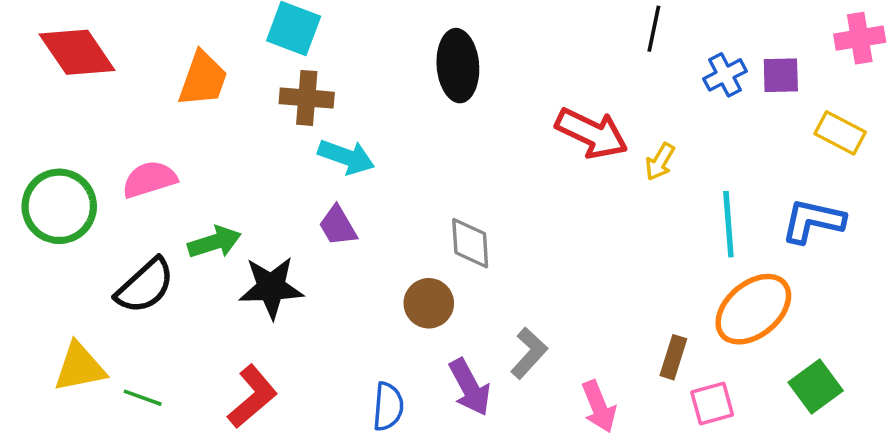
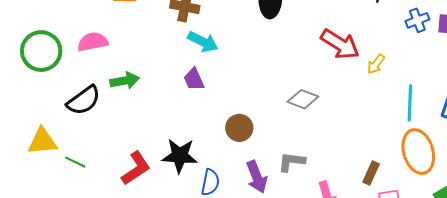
gray diamond: (470, 243) -> (303, 99), moved, turned -72
black star: (271, 287) -> (180, 156), moved
orange ellipse: (753, 309) -> (418, 152), turned -72
gray L-shape: (529, 353) -> (292, 162), turned -132

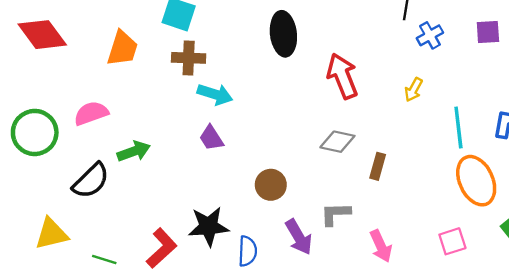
blue cross: (417, 20) -> (430, 35), moved
red arrow: (340, 44) -> (342, 76), moved, turned -135
green line: (75, 162) -> (104, 259), moved
brown rectangle: (371, 173) -> (378, 166), moved

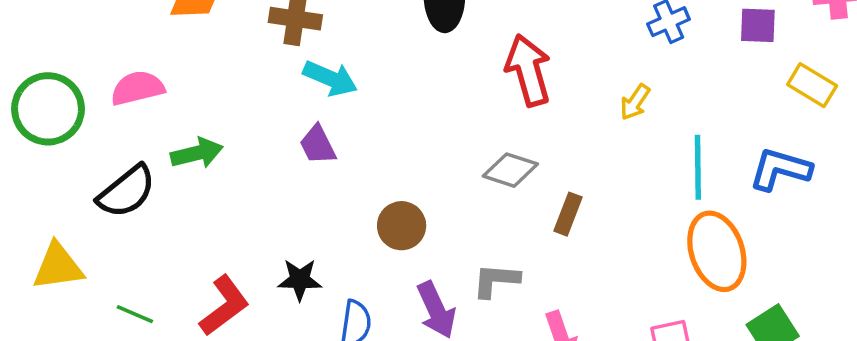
black star: (209, 226) -> (300, 280), size x0.7

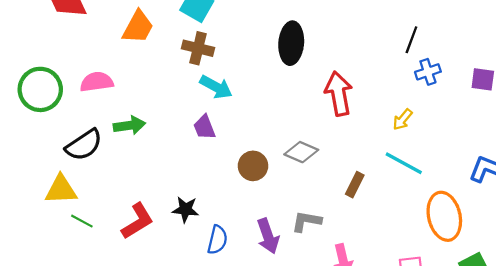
cyan line: (698, 167) -> (404, 163), moved, turned -66
gray diamond: (510, 170) -> (301, 152), moved
brown circle: (402, 226) -> (253, 166), moved
yellow triangle: (58, 267) -> (61, 190), moved

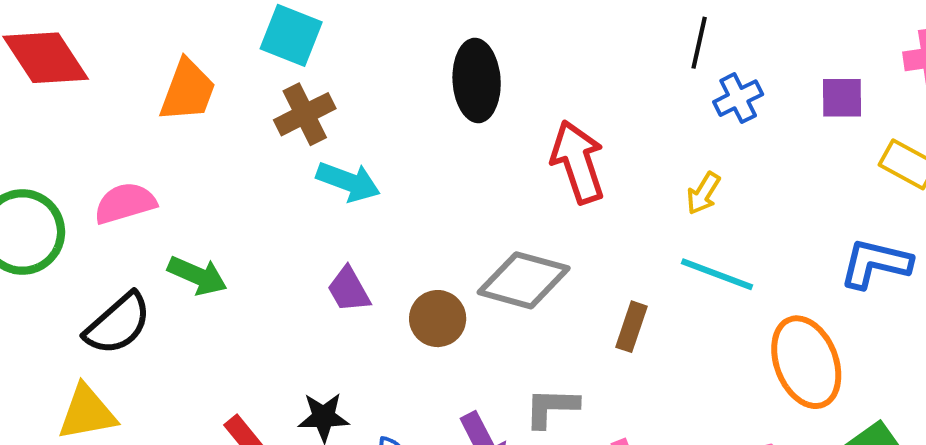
brown cross: (198, 48) -> (305, 114), turned -32
green arrow: (129, 125) -> (197, 276), turned 40
purple trapezoid: (204, 127) -> (349, 290), moved
gray diamond: (301, 152) -> (524, 280), size x1.4

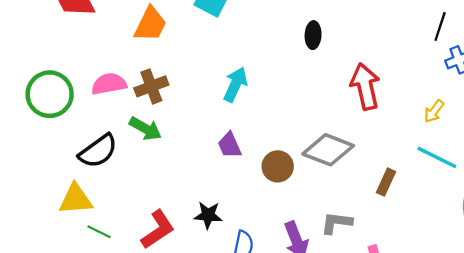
black ellipse: (477, 81) -> (313, 35), size x0.6
brown cross: (305, 114) -> (151, 86), moved
cyan arrow: (348, 182) -> (235, 85), turned -92

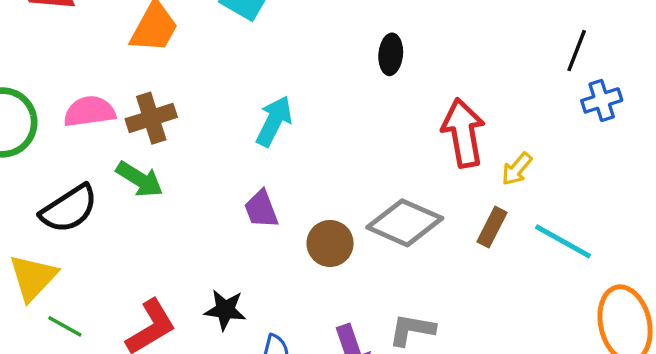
yellow arrow: (434, 111) -> (517, 169), moved
brown rectangle: (386, 182) -> (492, 227), moved
yellow triangle: (76, 199) -> (33, 277), turned -45

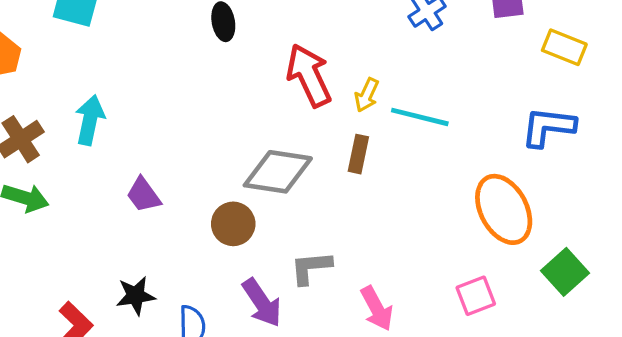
cyan arrow: (274, 121) -> (90, 120), moved
cyan line: (563, 241) -> (420, 117), moved
brown circle: (330, 243) -> (233, 224), moved

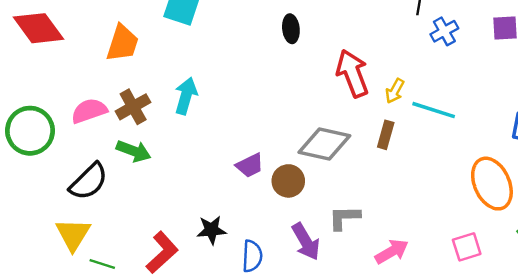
purple trapezoid: (144, 195) -> (250, 165), moved, turned -84
pink arrow: (377, 308) -> (392, 251), turned -96

